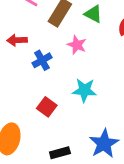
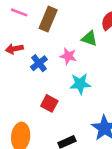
green triangle: (93, 14) -> (89, 38), moved
pink star: (77, 45) -> (68, 56), moved

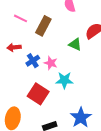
pink star: (68, 56) -> (51, 63), moved
red square: (49, 103) -> (38, 94), size x1.5

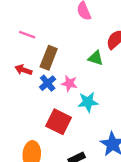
brown rectangle: (43, 26) -> (49, 58), moved
red arrow: (14, 47) -> (23, 70), turned 32

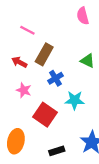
blue cross: (48, 83) -> (55, 78), moved
pink star: (69, 83) -> (24, 90), moved

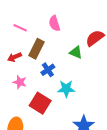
pink semicircle: (83, 16) -> (54, 23), moved
red arrow: (19, 62) -> (14, 57), turned -48

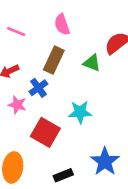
brown rectangle: (37, 49) -> (54, 60), moved
blue cross: (48, 70) -> (38, 88), moved

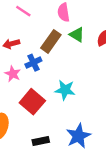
green triangle: (92, 63) -> (77, 35), moved

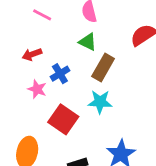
green triangle: (77, 35) -> (88, 42), moved
brown rectangle: (51, 41) -> (103, 67), moved

